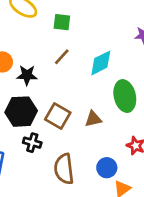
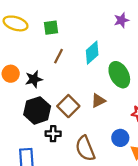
brown square: (58, 116) -> (68, 106), turned 30

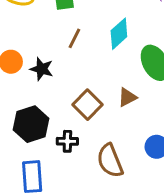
black star: (34, 79) -> (42, 69), turned 30
black hexagon: (37, 110) -> (31, 124), moved

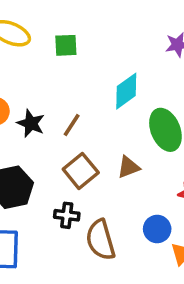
brown line: (74, 38) -> (72, 125), moved
black cross: (67, 141) -> (67, 215), moved

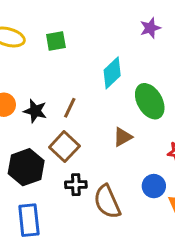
brown square: (81, 171) -> (64, 147), moved

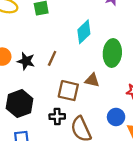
green ellipse: (150, 101) -> (112, 53), turned 35
brown triangle: (123, 137) -> (92, 80), turned 42
brown square: (64, 147) -> (68, 91), moved, turned -30

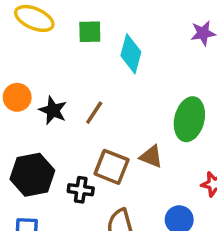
cyan diamond: (84, 32) -> (131, 54), moved, turned -40
black cross: (57, 116) -> (81, 190), moved

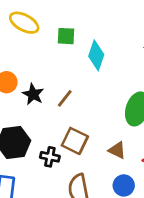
brown triangle: (151, 156) -> (117, 150), moved

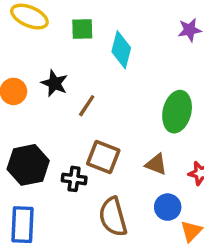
black star: (33, 94) -> (54, 83), moved

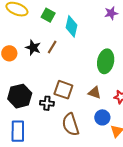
green square: (82, 29) -> (48, 15), turned 32
brown line: (87, 106) -> (52, 47), moved

